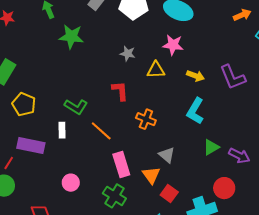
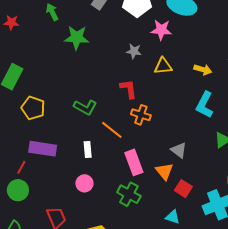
pink star: (173, 45) -> (161, 30), moved
orange cross: (146, 119) -> (141, 115), moved
white rectangle: (62, 130) -> (88, 149), moved

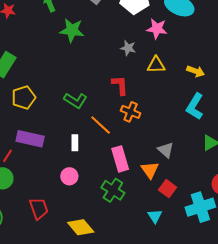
yellow pentagon: (33, 108) -> (24, 97), turned 30
cyan triangle: (173, 217) -> (155, 216), turned 35

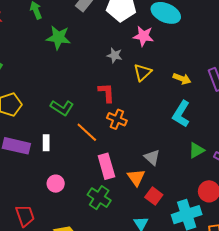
yellow triangle: (156, 65) -> (143, 72), turned -42
white rectangle: (75, 143) -> (46, 143), moved

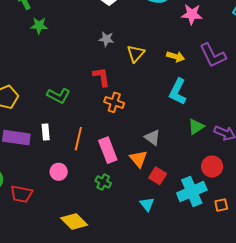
pink star: (143, 36) -> (192, 14), moved
green star: (58, 38) -> (39, 26), moved, size x0.7
orange line: (87, 132) -> (78, 139), moved, turned 65
green cross: (99, 198) -> (103, 182), size x0.7
red trapezoid: (25, 216) -> (21, 194), moved, turned 125

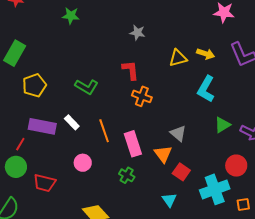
yellow triangle: (136, 53) -> (178, 58), moved, turned 30
white rectangle: (46, 132) -> (72, 122), turned -42
orange line: (78, 139) -> (104, 131), turned -35

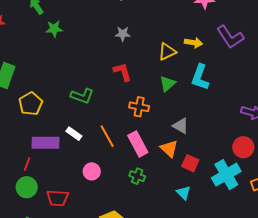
orange cross: (142, 96) -> (139, 107), moved
green triangle: (222, 125) -> (167, 84), moved

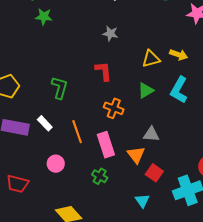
green L-shape: (82, 96) -> (60, 88), turned -105
gray triangle: (181, 126) -> (151, 134), turned -36

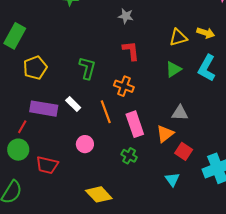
gray star: (110, 34) -> (126, 16), moved
orange cross: (114, 108) -> (124, 86), moved
orange triangle: (136, 155) -> (165, 134), turned 30

